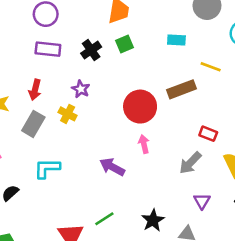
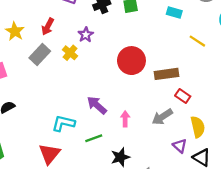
brown rectangle: (181, 89) -> (167, 74), moved
pink arrow: (144, 144) -> (125, 119), moved
cyan L-shape: (47, 168) -> (63, 123), moved
purple triangle: (202, 201) -> (180, 146), moved, turned -32
green line: (104, 219) -> (94, 138), moved

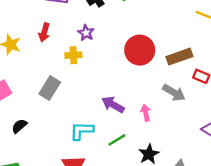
yellow cross: (70, 53) -> (73, 55), turned -32
gray rectangle: (40, 55) -> (50, 88), moved
gray arrow: (162, 117) -> (174, 93), moved, turned -105

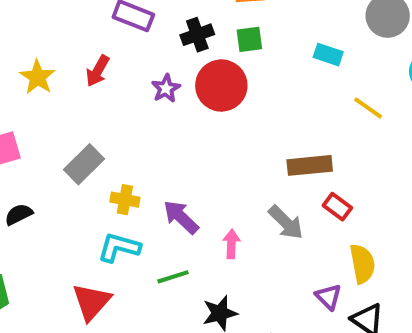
red circle: (140, 50) -> (221, 85), moved
yellow cross: (73, 55) -> (125, 200), moved

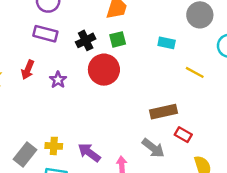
purple star: (166, 88) -> (58, 80), moved
gray rectangle: (84, 164) -> (25, 154), moved

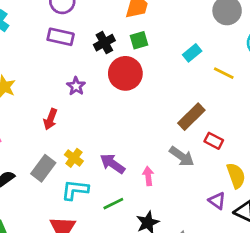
cyan rectangle: (167, 43) -> (192, 53), moved, turned -49
red arrow: (28, 70) -> (50, 119), moved
brown rectangle: (163, 112) -> (191, 117), turned -30
yellow cross: (54, 146) -> (74, 158), turned 35

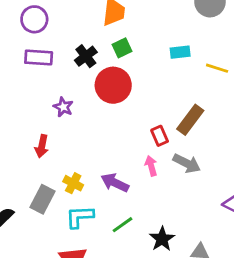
cyan rectangle: (192, 53) -> (180, 52), turned 42
red rectangle: (214, 141) -> (160, 136), moved, turned 48
pink arrow: (148, 176) -> (151, 166), moved

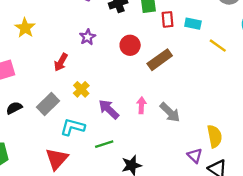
red circle: (113, 85) -> (130, 45), moved, size x0.7
brown rectangle: (190, 120) -> (160, 60), moved
red rectangle: (160, 136) -> (168, 19), moved
yellow cross: (73, 183) -> (81, 89), moved

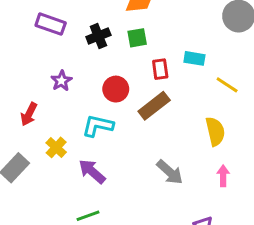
red rectangle: (168, 19) -> (160, 69), moved
pink arrow: (141, 105) -> (223, 176), moved
cyan L-shape: (73, 127) -> (98, 126), moved
yellow semicircle: (215, 136) -> (215, 131), moved

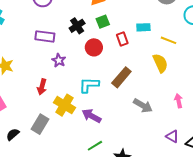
purple rectangle: (51, 24) -> (45, 36), moved
red circle: (116, 89) -> (94, 47), moved
brown rectangle: (154, 106) -> (121, 77), moved
yellow semicircle: (215, 131) -> (160, 63), moved
yellow cross: (56, 147) -> (64, 105), size x1.5

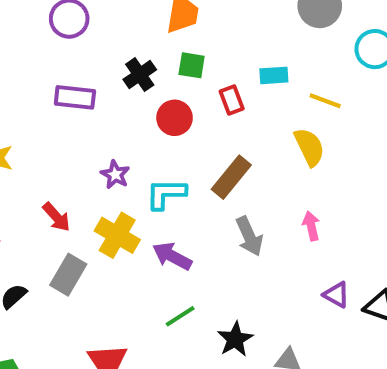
green square: (103, 22) -> (192, 65), turned 32
purple star: (59, 60) -> (115, 175), moved
red arrow: (42, 87) -> (56, 217), moved, turned -56
pink arrow: (179, 101) -> (311, 226), moved
gray arrow: (143, 106) -> (249, 236), moved, turned 36

